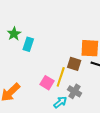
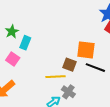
yellow line: (61, 77) -> (55, 77), turned 66
pink square: (47, 83) -> (13, 59), moved

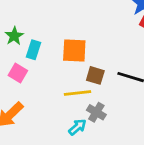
orange square: (86, 50) -> (74, 51), moved

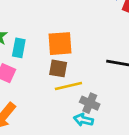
brown square: (95, 75) -> (58, 68), moved
cyan arrow: (77, 127) -> (83, 120), moved, turned -120

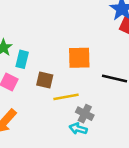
orange square: (60, 44) -> (79, 58), moved
brown square: (58, 68) -> (45, 80), moved

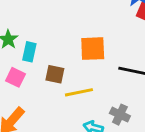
gray cross: (85, 114) -> (120, 115), moved

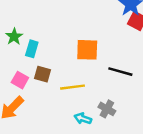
brown square: (55, 74) -> (43, 74), moved
pink square: (15, 77) -> (20, 80), moved

